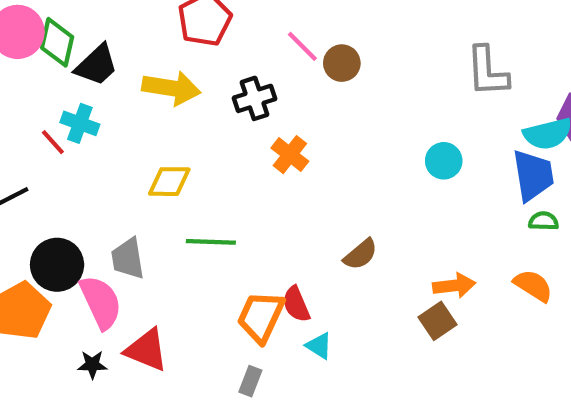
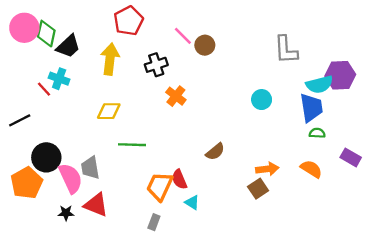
yellow arrow: (171, 88) -> (110, 59), turned -92
gray trapezoid: (128, 259) -> (90, 168), moved

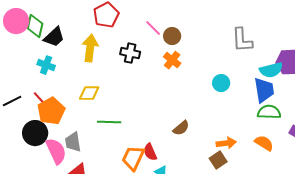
black cross: (156, 65) -> (130, 53), turned 30
red line: (44, 89) -> (39, 98), moved
orange cross: (176, 96) -> (172, 60), moved
green semicircle: (317, 133) -> (269, 112), size x1.6
orange pentagon: (27, 183) -> (51, 111), moved

